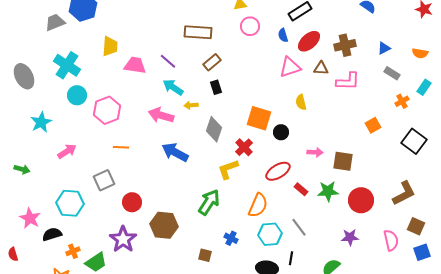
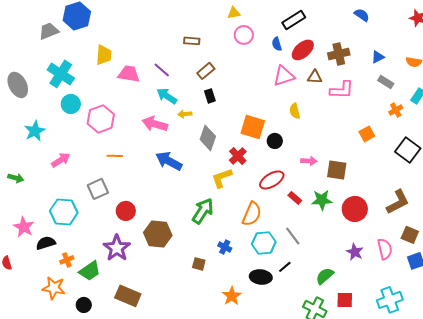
brown rectangle: (198, 32) -> (192, 41), size x0.6
purple star: (350, 237) -> (355, 252), moved, turned 30
black line: (291, 258) -> (285, 267), turned 40

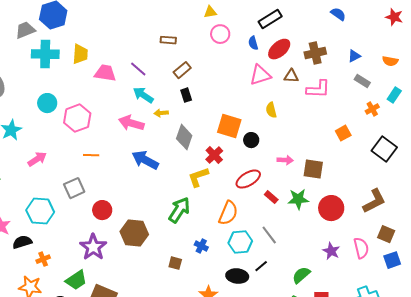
cyan cross: (61, 74) -> (45, 54), moved, turned -32
green trapezoid: (90, 271) -> (76, 280), moved

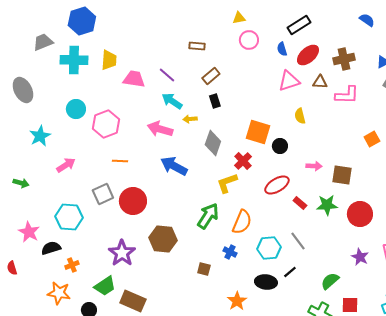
gray trapezoid: (25, 30) -> (43, 42), moved
red circle: (102, 210) -> (133, 201), moved, size x1.4
orange semicircle: (228, 213) -> (242, 222), moved

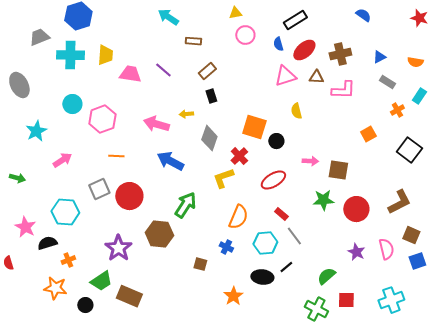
cyan arrow: (172, 101) -> (168, 17), moved
red rectangle: (300, 203) -> (281, 214), moved
green arrow: (208, 216) -> (185, 205), moved

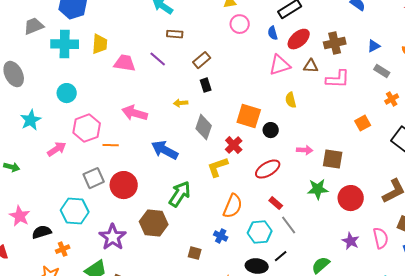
brown rectangle: (193, 41) -> (175, 34), moved
pink hexagon: (102, 119) -> (87, 128), moved
pink arrow: (156, 124) -> (135, 113), moved
cyan hexagon: (65, 212) -> (75, 211), moved

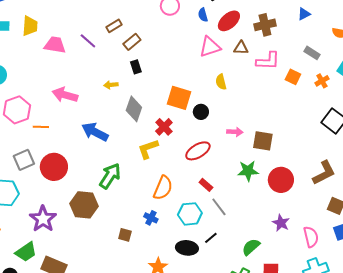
brown rectangle: (175, 34) -> (114, 26), moved, turned -35
blue triangle: (374, 46) -> (304, 14), moved
orange square: (363, 123) -> (293, 77), moved, turned -35
pink semicircle: (381, 238) -> (311, 237), moved

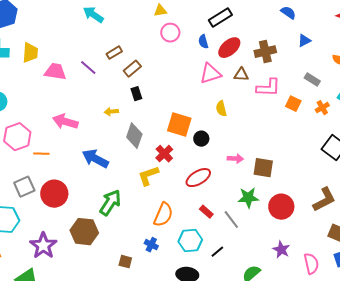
gray line: (219, 207) -> (231, 220), moved
black line: (211, 238) -> (217, 252), moved

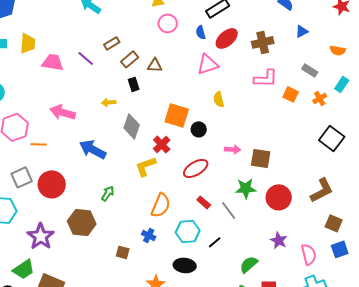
brown triangle: (241, 75) -> (155, 65), moved
green arrow: (110, 203) -> (108, 193), size x0.6

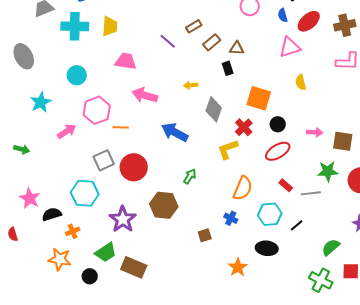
pink trapezoid: (53, 62) -> (126, 61), moved
black rectangle: (134, 84) -> (228, 68), moved
black circle: (199, 129) -> (278, 124), moved
gray line: (229, 210) -> (311, 193), turned -60
brown square: (123, 252) -> (205, 235), turned -32

